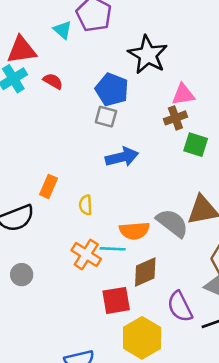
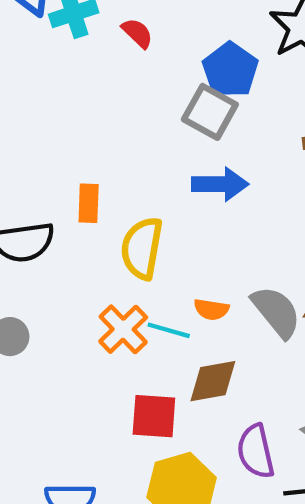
gray square: (106, 117) -> (210, 112), size x1.4
orange rectangle: (49, 186) -> (89, 203), turned -35
yellow semicircle: (86, 205) -> (142, 248), size x1.8
orange semicircle: (134, 231) -> (211, 309), size x0.7

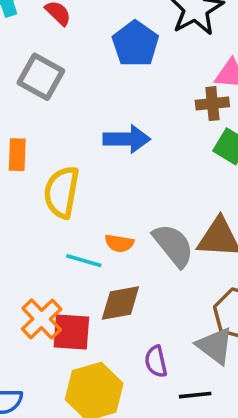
gray square: (210, 112) -> (41, 77), moved
orange cross: (123, 329) -> (42, 319), moved
purple semicircle: (256, 451) -> (156, 362), size x0.7

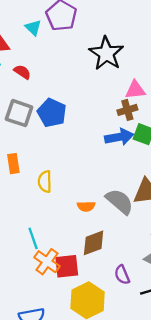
blue pentagon: (135, 44) -> (52, 113), moved
blue arrow: (127, 139) -> (119, 137), moved
yellow semicircle: (62, 192) -> (45, 182), size x0.7
cyan line: (84, 261) -> (33, 238), moved, turned 65

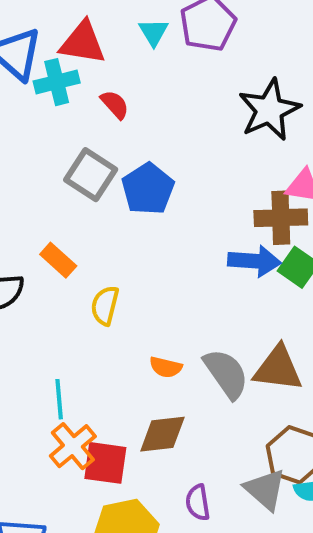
brown cross: (127, 110) -> (281, 218), size x1.4
orange rectangle: (13, 164) -> (58, 260), turned -54

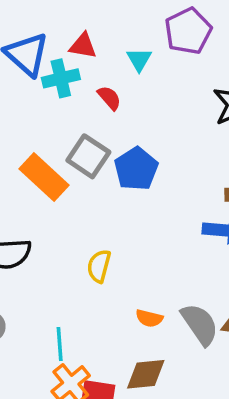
cyan triangle: (154, 32) -> (139, 60), moved
red triangle: (83, 43) -> (83, 46), size x0.7
orange rectangle: (58, 260) -> (44, 177), moved, size x1.6

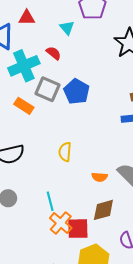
red triangle: (83, 46) -> (27, 18), moved
cyan cross: (61, 78) -> (24, 66), moved, size x1.4
orange rectangle: (44, 177) -> (24, 106), size x0.7

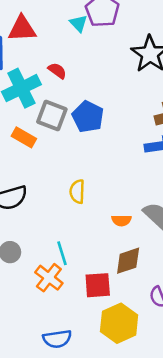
red triangle: (27, 18) -> (22, 29), size x1.4
cyan triangle: (67, 28) -> (78, 23), moved
orange cross: (61, 223) -> (49, 278), moved

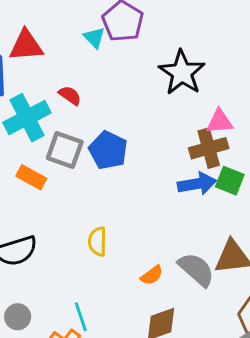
orange semicircle: (121, 220) -> (152, 275), turned -36

